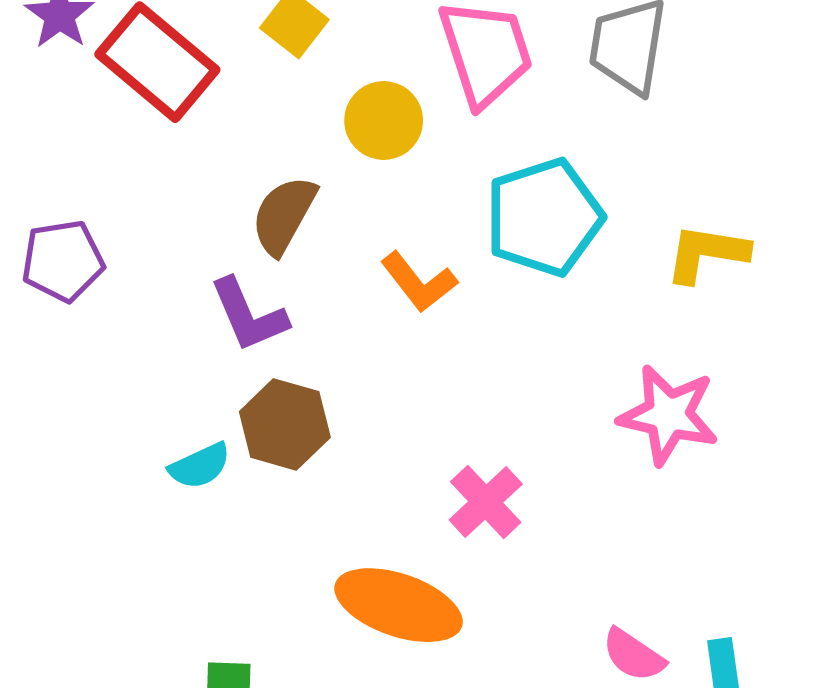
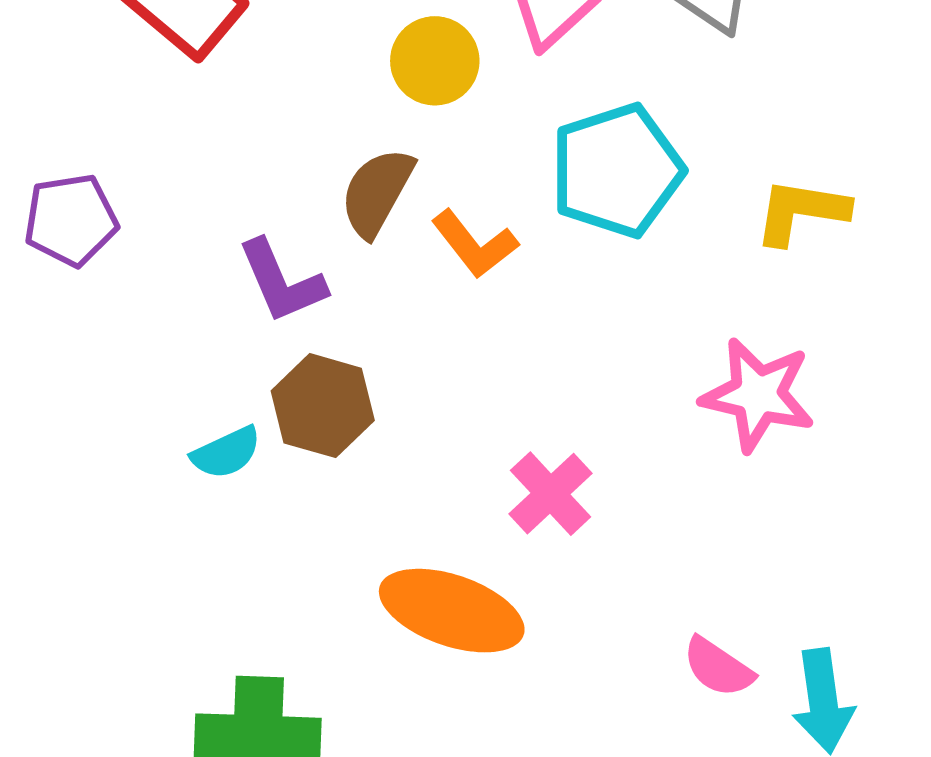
brown semicircle: (284, 215) -> (377, 192), moved

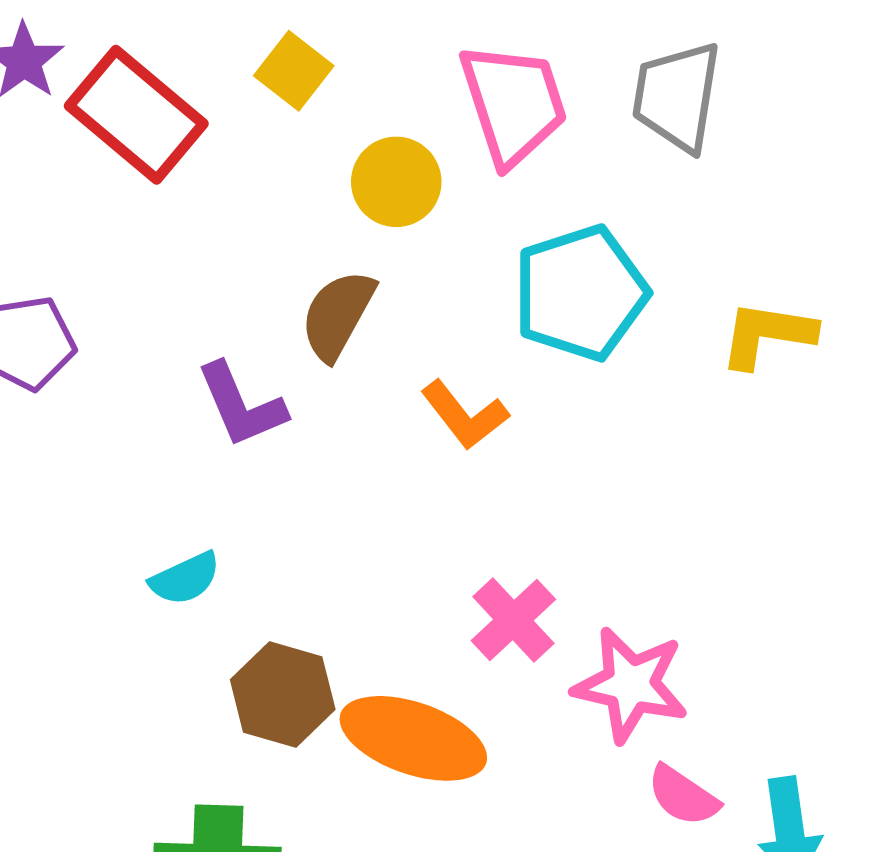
orange L-shape: (475, 244) -> (465, 415), moved
pink star: (758, 395) -> (631, 685), moved
brown hexagon: (323, 406) -> (283, 694), moved

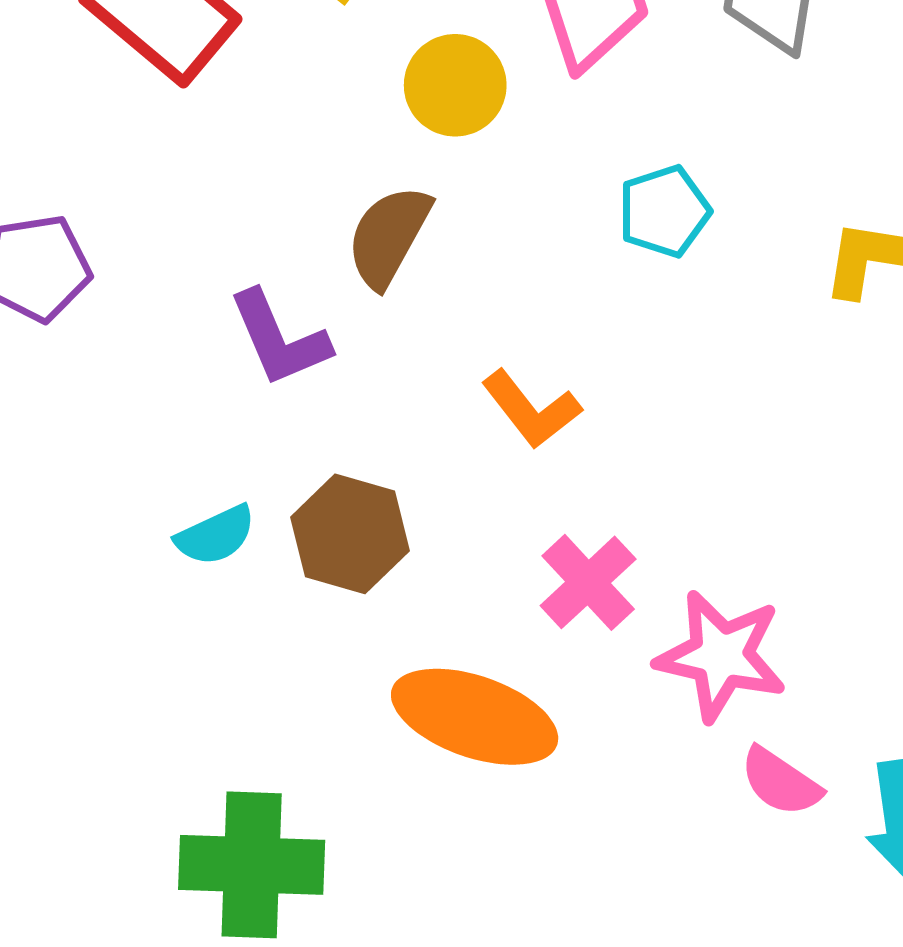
cyan pentagon: (581, 293) -> (664, 211), size x0.6
orange L-shape: (465, 415) -> (531, 409), moved
brown hexagon: (283, 694) -> (350, 534), moved

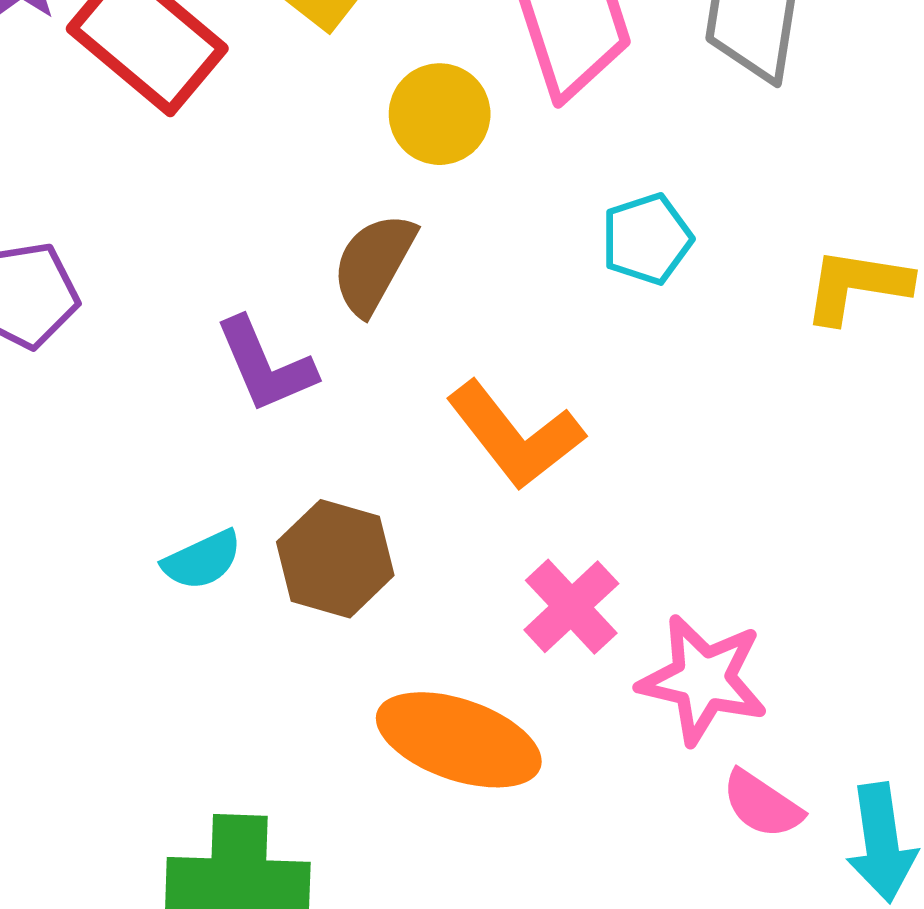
orange L-shape: (531, 409) -> (515, 435), size x1.4

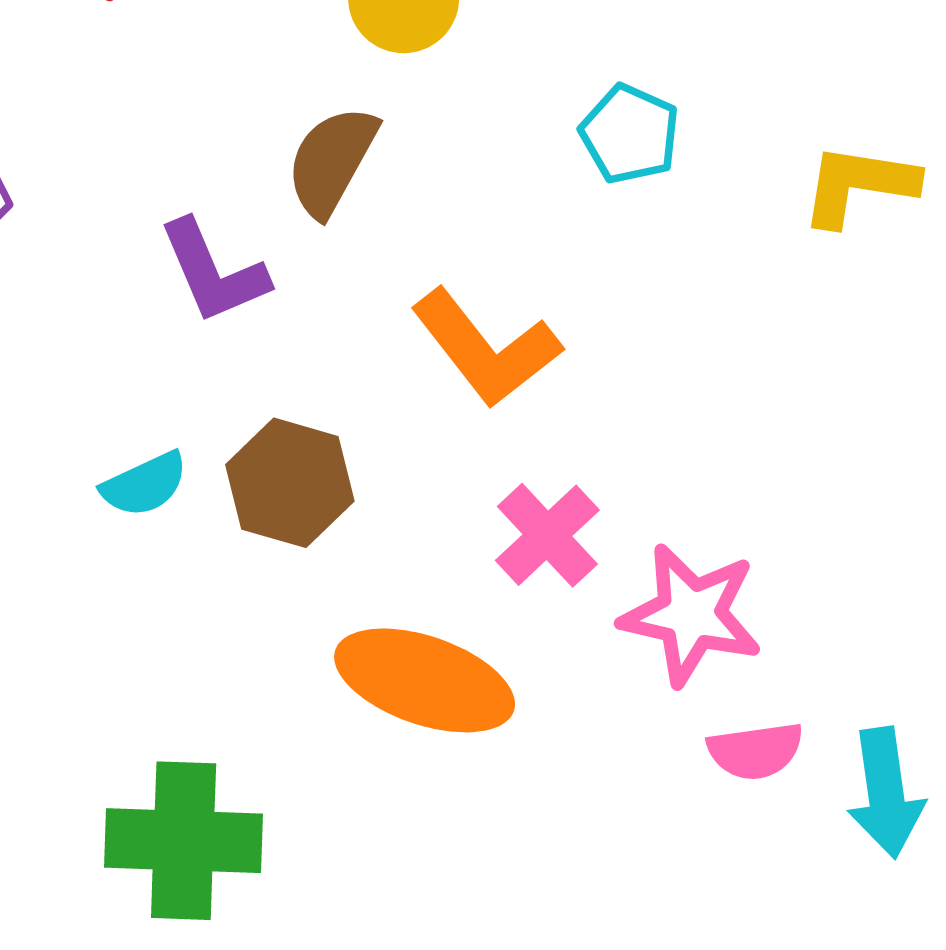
cyan pentagon: (647, 239) -> (630, 134), turned -30
pink semicircle: (762, 804) -> (755, 751), turned -42

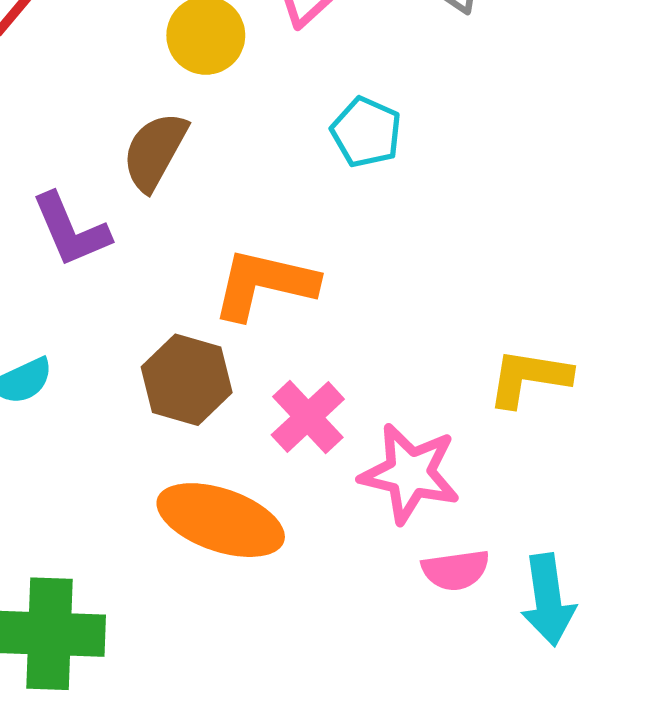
yellow L-shape: (859, 185) -> (529, 378), moved
orange L-shape: (486, 348) -> (264, 284), turned 141
brown hexagon: (290, 483) -> (187, 380), moved

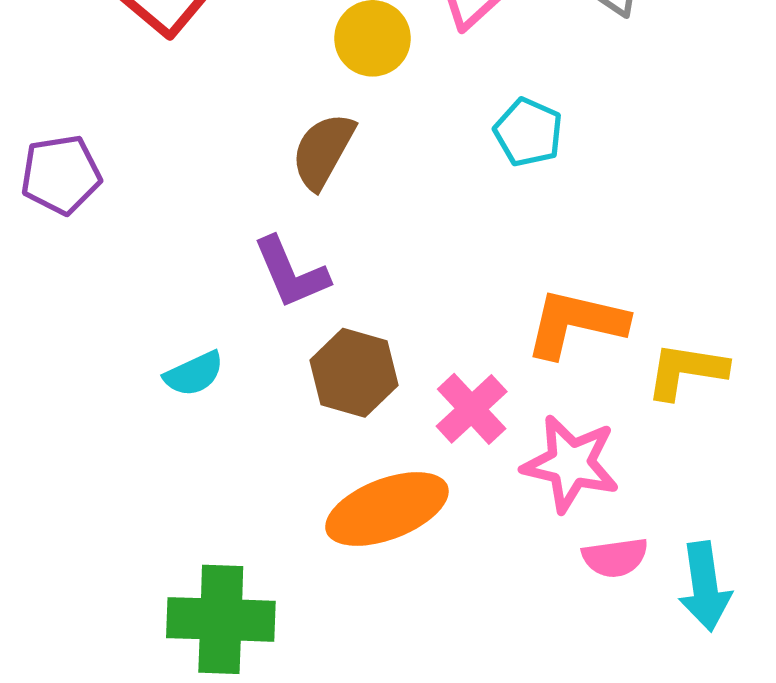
purple L-shape: (71, 230) -> (291, 273), moved
orange L-shape: (264, 284) -> (576, 323), moved
orange ellipse: (221, 520) -> (387, 509), turned -40

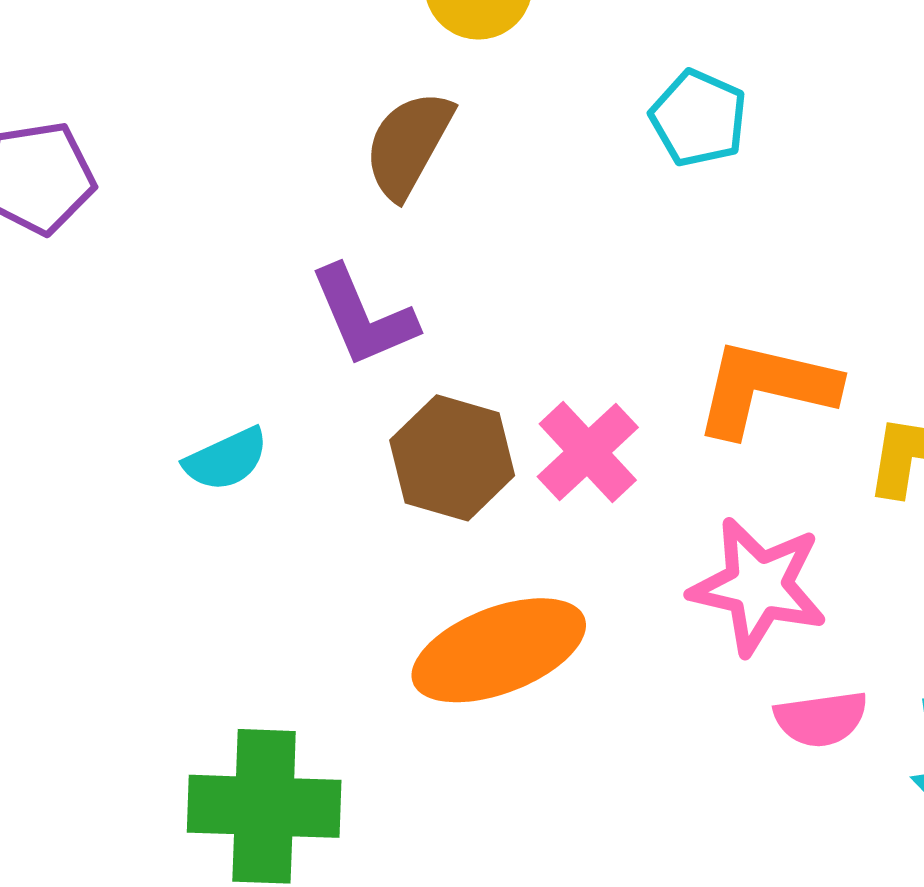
pink cross: (472, 409) -> (588, 452), moved

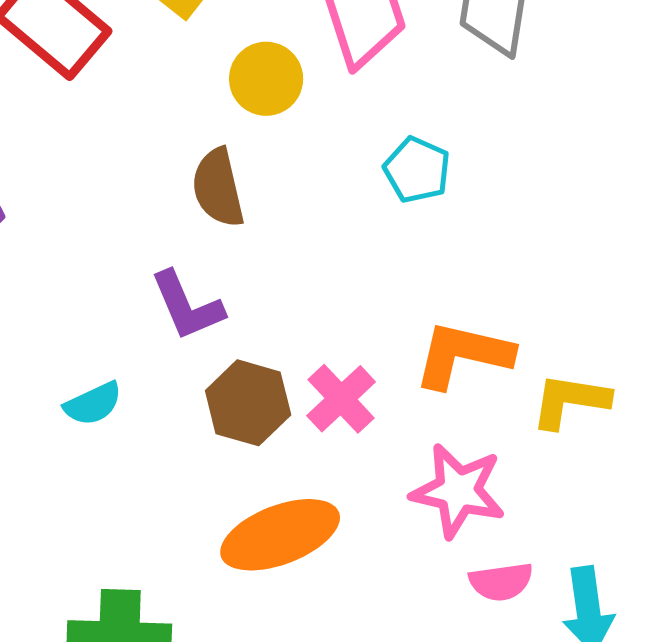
brown semicircle: (408, 144) -> (218, 188), turned -42

